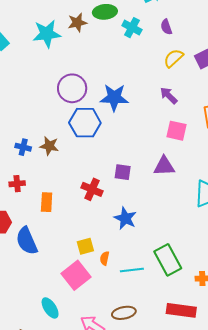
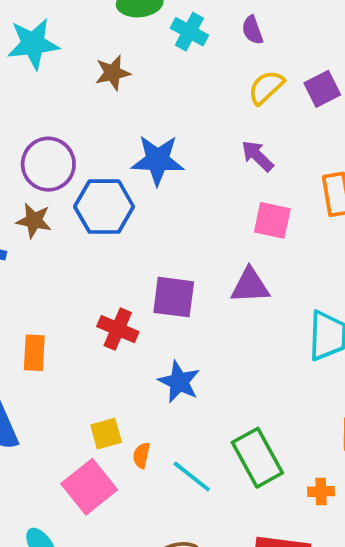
brown star: (77, 23) -> (113, 73), moved
purple circle: (72, 88) -> (48, 164), moved
brown star: (49, 146) -> (34, 221), moved
purple square: (123, 172) -> (174, 297), size x1.4
cyan line: (132, 270) -> (192, 477), turned 45

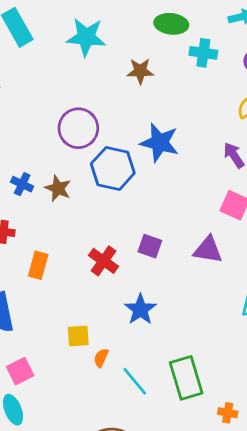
cyan cross: (189, 32) -> (203, 53), turned -32
brown star: (34, 221) -> (58, 188), moved
purple square: (174, 297) -> (150, 246), size x0.7
pink square: (89, 487) -> (20, 371), moved, size x0.7

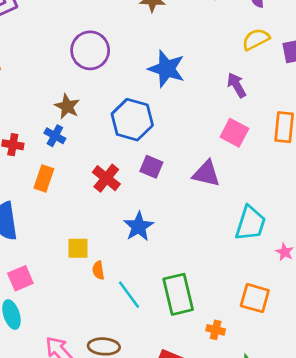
blue hexagon: (113, 168) -> (132, 120), moved
blue cross: (22, 184) -> (55, 136), moved
orange semicircle: (101, 358) -> (98, 270), turned -36

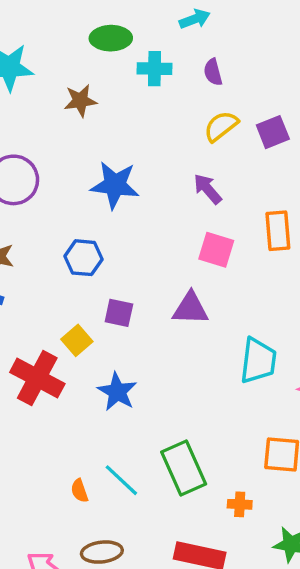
blue hexagon: (132, 120) -> (83, 258), size x0.7
red cross: (106, 178) -> (37, 378), moved, size x1.4
yellow square: (78, 248) -> (77, 340), moved, turned -30
orange semicircle: (98, 270) -> (80, 491), moved

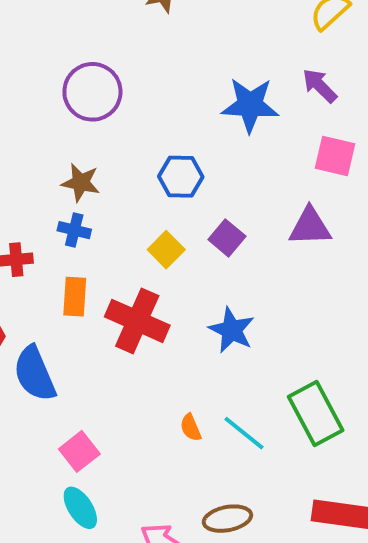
blue star: (115, 185) -> (250, 105), moved
purple square: (119, 313) -> (227, 238), turned 32
yellow square: (77, 340) -> (166, 250), moved
orange semicircle: (80, 491) -> (191, 428), moved

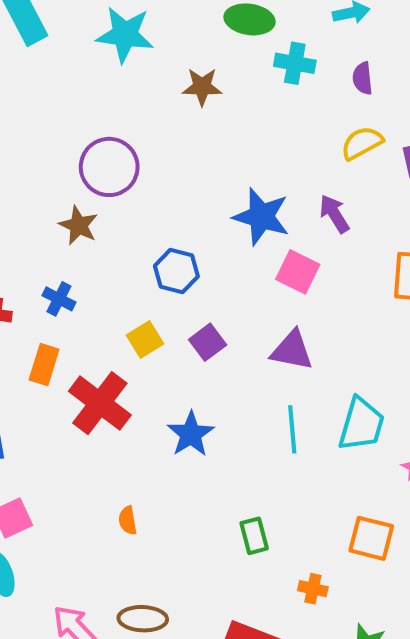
pink square: (335, 156) -> (298, 272), moved
brown star: (81, 183) -> (79, 225), moved
green rectangle: (316, 414) -> (254, 536), size x0.6
cyan line: (244, 433) -> (292, 429), moved, turned 33

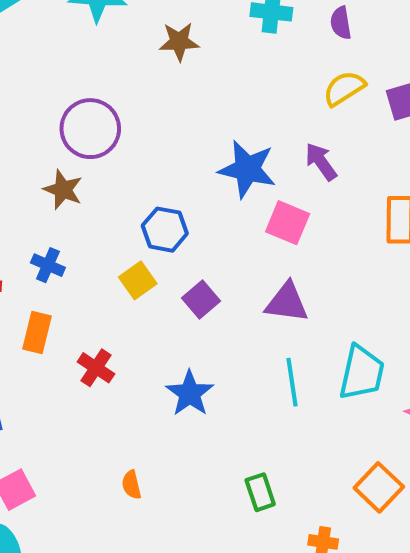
yellow square: (145, 340) -> (138, 280), moved
red cross: (100, 403) -> (96, 368), size x0.6
orange square: (371, 538) -> (379, 487), turned 33

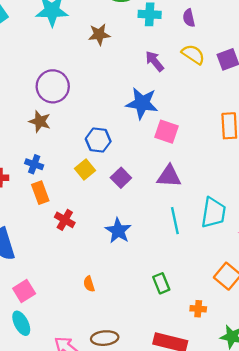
yellow semicircle: (344, 88) -> (193, 54), turned 70
purple arrow: (321, 162) -> (155, 61), moved
orange rectangle: (37, 332) -> (40, 193), moved, turned -30

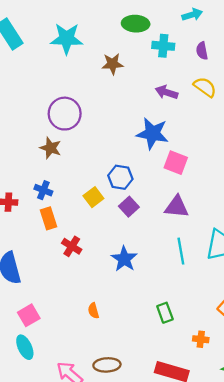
purple arrow: (155, 61) -> (166, 92), turned -35
blue hexagon: (98, 140) -> (120, 177), moved

